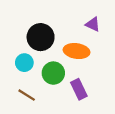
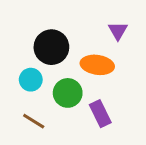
purple triangle: (93, 24) -> (118, 31), turned 35

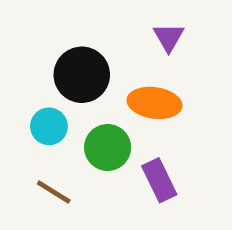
purple triangle: (118, 31) -> (169, 37), moved

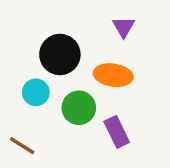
brown line: (54, 192) -> (22, 146), moved

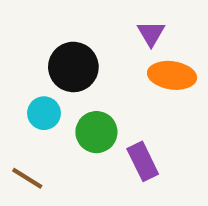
orange ellipse: (113, 75) -> (172, 75), moved

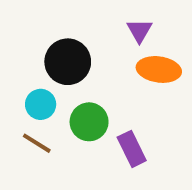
brown line: (27, 178) -> (37, 143), moved

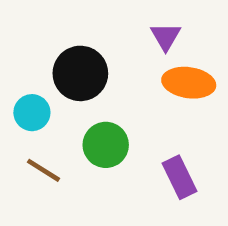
cyan circle: (41, 104) -> (32, 113), moved
purple rectangle: (132, 149) -> (180, 177), moved

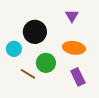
orange ellipse: (189, 83) -> (74, 48), moved
brown line: (43, 170) -> (28, 74), moved

